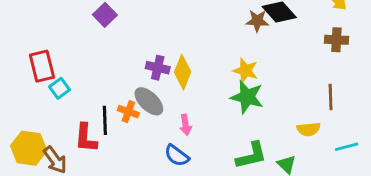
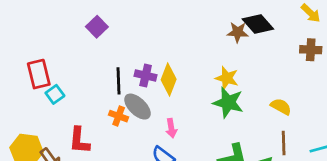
brown line: (331, 97) -> (284, 143), moved
black line: (105, 120) -> (119, 81), moved
yellow semicircle: (309, 129) -> (281, 107), moved, turned -145

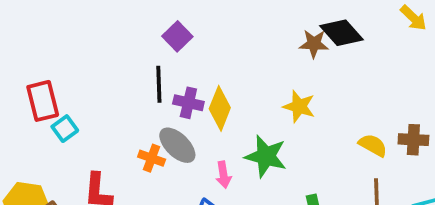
purple square: (97, 27) -> (177, 36), moved
brown cross: (311, 50) -> (413, 140), moved
black line: (119, 81) -> (159, 84), moved
green star: (228, 103) -> (266, 156), moved

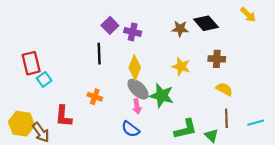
brown star: (314, 44) -> (180, 29), moved
purple cross: (188, 103) -> (133, 32), moved
brown cross: (413, 140) -> (217, 59), moved
gray ellipse: (177, 145) -> (138, 89), moved

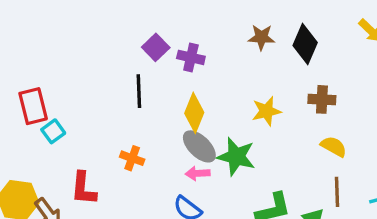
black diamond: (206, 23) -> (305, 44), turned 65
brown star: (180, 29) -> (261, 37), moved
yellow star: (181, 66) -> (266, 111), turned -30
pink arrow: (137, 106) -> (198, 173), turned 96

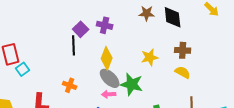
black diamond: (305, 44) -> (173, 17), turned -30
purple square: (156, 47) -> (81, 29), moved
yellow semicircle: (334, 146) -> (183, 72), moved

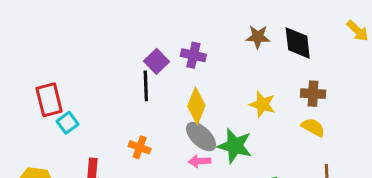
yellow star: (150, 57) -> (262, 104), turned 30

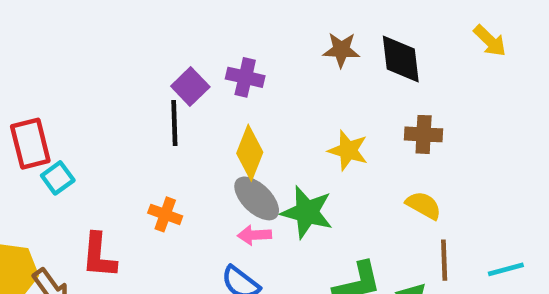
yellow semicircle: (313, 127) -> (424, 205), moved

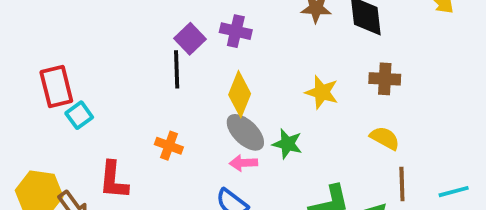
green star: (307, 212) -> (287, 144), size x0.7

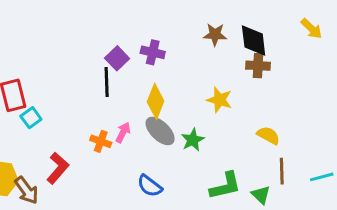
brown cross: (385, 79) -> (258, 66), moved
green star: (287, 144) -> (193, 140), turned 30
pink arrow: (243, 163) -> (123, 132), moved, turned 120
red L-shape: (114, 180) -> (58, 168), turned -144

